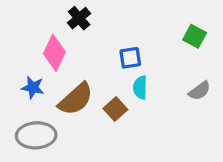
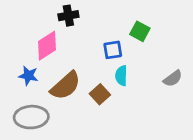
black cross: (79, 18) -> (68, 16), turned 30
green square: (195, 36) -> (140, 31), moved
pink diamond: (54, 53) -> (47, 46), turned 32

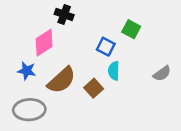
black cross: (68, 16) -> (64, 14), turned 30
blue square: (113, 50) -> (106, 47), turned 36

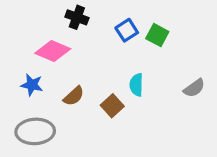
pink diamond: (44, 43) -> (53, 51), turned 56
blue square: (106, 47) -> (127, 30), moved, turned 30
brown semicircle: (61, 80) -> (74, 96), size x0.6

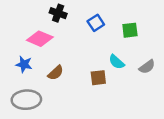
green square: (157, 35) -> (130, 30), moved, turned -35
cyan semicircle: (136, 85) -> (117, 62), moved, turned -49
brown square: (112, 106) -> (98, 78), moved, turned 35

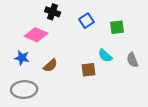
gray semicircle: (147, 67) -> (132, 60), turned 104

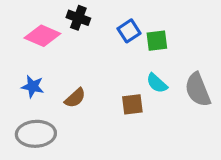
green square: (117, 27) -> (157, 41), moved
pink diamond: (36, 35) -> (42, 36), moved
gray semicircle: (132, 60) -> (198, 90), size x1.5

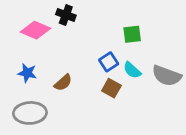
blue square: (129, 31) -> (109, 62), moved
gray semicircle: (198, 90) -> (167, 76), turned -48
brown square: (132, 104) -> (111, 88), turned 36

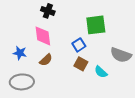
pink diamond: (36, 30) -> (43, 36), moved, turned 60
green square: (132, 34) -> (96, 25), size x1.5
cyan semicircle: (132, 70) -> (101, 72), moved

